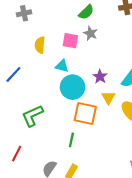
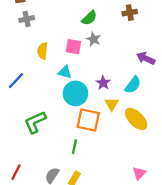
red line: (17, 154) -> (16, 172), moved

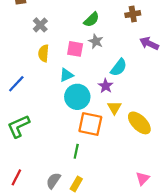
gray cross: (27, 19) -> (40, 25), moved, turned -32
purple arrow: (146, 58) -> (149, 43), moved
cyan triangle: (65, 72) -> (66, 75), turned -40
cyan semicircle: (133, 85) -> (119, 67), moved
green L-shape: (35, 122) -> (19, 126), moved

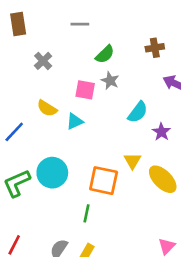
yellow semicircle: (44, 53) -> (47, 108), moved, turned -63
purple star: (106, 86) -> (161, 132), moved
cyan circle: (77, 97) -> (52, 173), moved

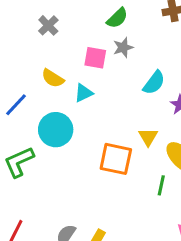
gray star: (110, 81) -> (123, 47), turned 30
cyan circle: (52, 173) -> (56, 130), moved
green line: (86, 213) -> (161, 185), moved

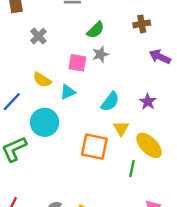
cyan semicircle: (154, 83) -> (110, 102), moved

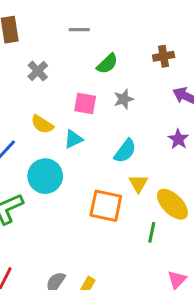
gray star: (100, 54) -> (124, 99), moved
purple star: (148, 102) -> (178, 139), moved

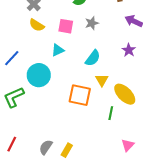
yellow semicircle: (42, 124) -> (37, 25), moved

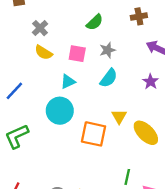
cyan semicircle: (93, 58) -> (109, 78), moved
cyan circle: (39, 75) -> (60, 111), moved
green line: (111, 113) -> (127, 177), moved

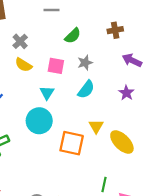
cyan triangle: (68, 82) -> (47, 93), turned -32

